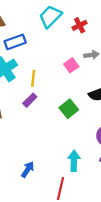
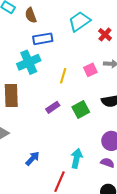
red cross: (80, 25) -> (105, 35), turned -32
yellow line: (33, 78) -> (63, 76), moved
purple rectangle: (30, 100) -> (53, 107), moved

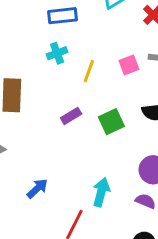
cyan cross: (29, 62) -> (57, 53), moved, size x0.6

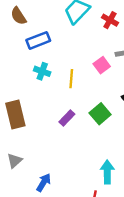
cyan cross: (57, 53) -> (42, 71), turned -35
blue arrow: (37, 188) -> (44, 182), moved

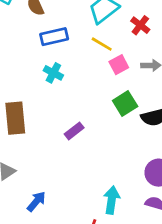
pink square: (102, 65) -> (119, 65), moved
yellow line: (71, 79) -> (102, 44), moved, turned -72
green square: (100, 114) -> (125, 104), moved

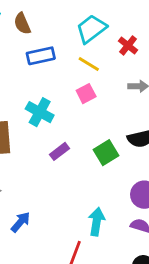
pink square: (119, 65) -> (86, 94), moved
cyan cross: (53, 73) -> (40, 112), moved, size x1.4
green square: (125, 104) -> (106, 153), moved

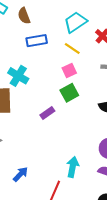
cyan cross: (40, 112) -> (18, 76), moved
green square: (106, 153) -> (69, 93), moved
blue arrow: (21, 222) -> (20, 174), moved

